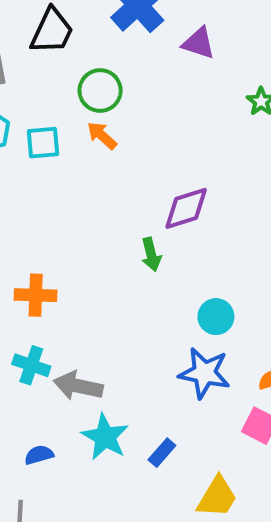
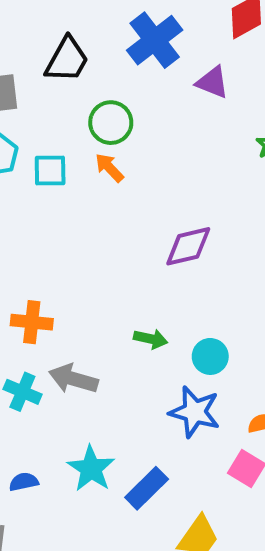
green arrow: (151, 254) -> (151, 339), moved, turned -68
gray arrow: (78, 386) -> (73, 379), moved
blue rectangle: (162, 453) -> (147, 488), size x1.5

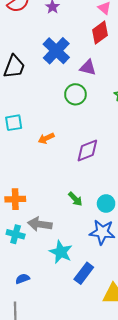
green circle: (111, 123) -> (75, 94), moved
orange arrow: (109, 168) -> (46, 138), moved, turned -63
green arrow: (151, 339) -> (75, 199), turned 42
cyan star: (91, 469) -> (61, 252), moved

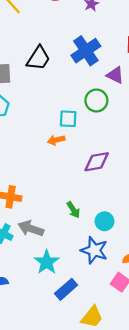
cyan square: (14, 123) -> (68, 119), moved

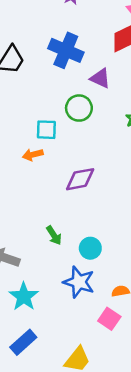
blue cross: (86, 51) -> (66, 50), turned -32
blue rectangle: (66, 289) -> (23, 342), moved

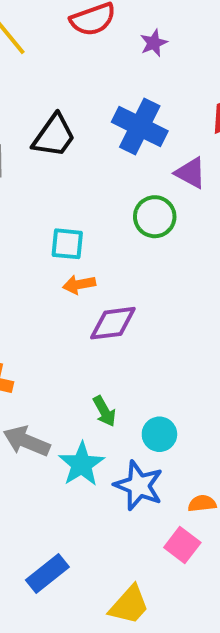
cyan square: (46, 130) -> (67, 244), moved
purple diamond: (80, 179) -> (113, 323), moved
cyan star: (24, 297) -> (82, 464), moved

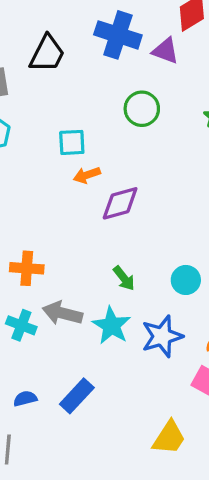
purple triangle: (191, 173) -> (165, 51), moved
cyan circle: (159, 434) -> (186, 280), moved
blue star: (139, 486) -> (162, 336), turned -30
blue rectangle: (47, 573) -> (77, 396), moved

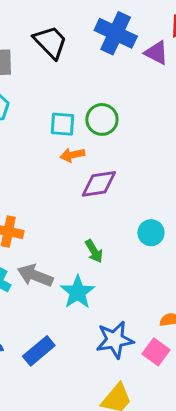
black trapezoid: (47, 54) -> (50, 42), turned -78
green circle: (142, 109) -> (102, 119), moved
cyan circle: (186, 280) -> (151, 233), moved
blue star: (162, 336) -> (115, 340), moved

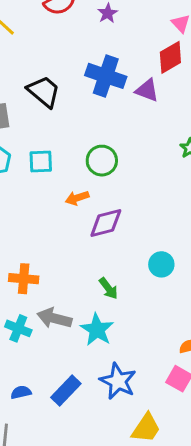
cyan square: (63, 124) -> (41, 162), moved
blue star: (115, 340) -> (118, 381), moved, turned -30

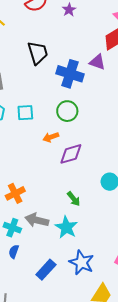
blue cross: (106, 76) -> (70, 74), moved
black trapezoid: (44, 92) -> (38, 53), moved, turned 35
orange cross: (24, 279) -> (15, 193), turned -30
blue semicircle: (21, 392) -> (14, 252), moved, turned -56

